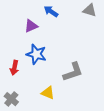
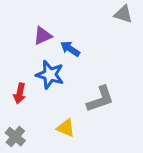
blue arrow: (51, 11) -> (70, 49), moved

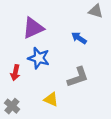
purple triangle: (43, 36) -> (33, 28), size x1.5
blue arrow: (70, 49) -> (79, 38), moved

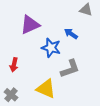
blue star: (39, 58) -> (51, 48), moved
yellow triangle: (51, 99) -> (46, 89), size x1.5

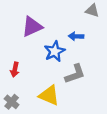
blue arrow: (71, 34) -> (76, 36), turned -32
blue star: (51, 48) -> (55, 51), turned 30

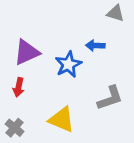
purple triangle: (32, 27) -> (27, 52), moved
gray L-shape: (75, 74) -> (110, 98), moved

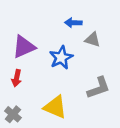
gray triangle: (115, 13) -> (93, 40), moved
blue arrow: (95, 46) -> (73, 23), moved

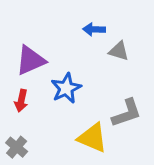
blue star: (61, 58) -> (66, 88), moved
yellow triangle: (55, 107) -> (92, 138), moved

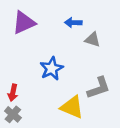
purple triangle: (31, 60) -> (24, 23), moved
red arrow: (21, 101) -> (13, 93), moved

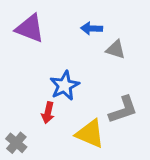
purple triangle: (24, 23) -> (30, 28), turned 45
red arrow: (13, 93) -> (48, 113), moved

